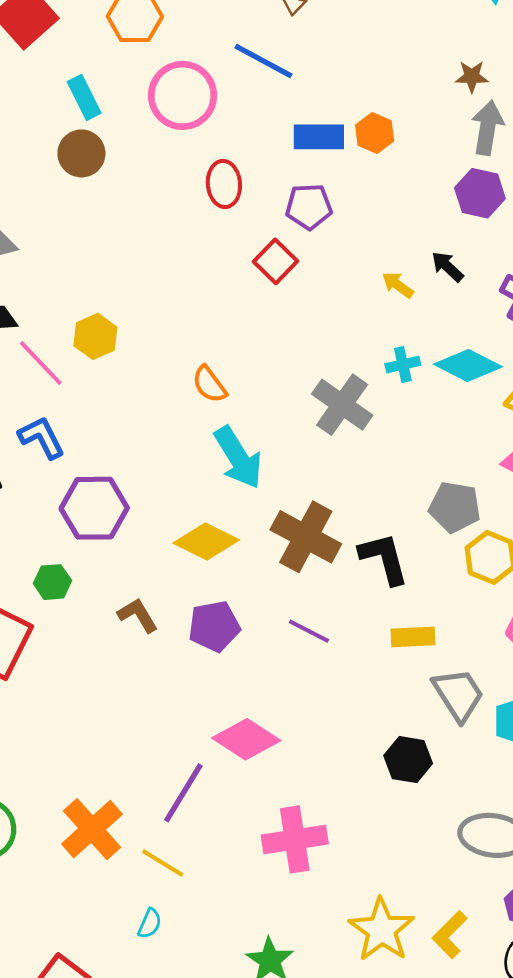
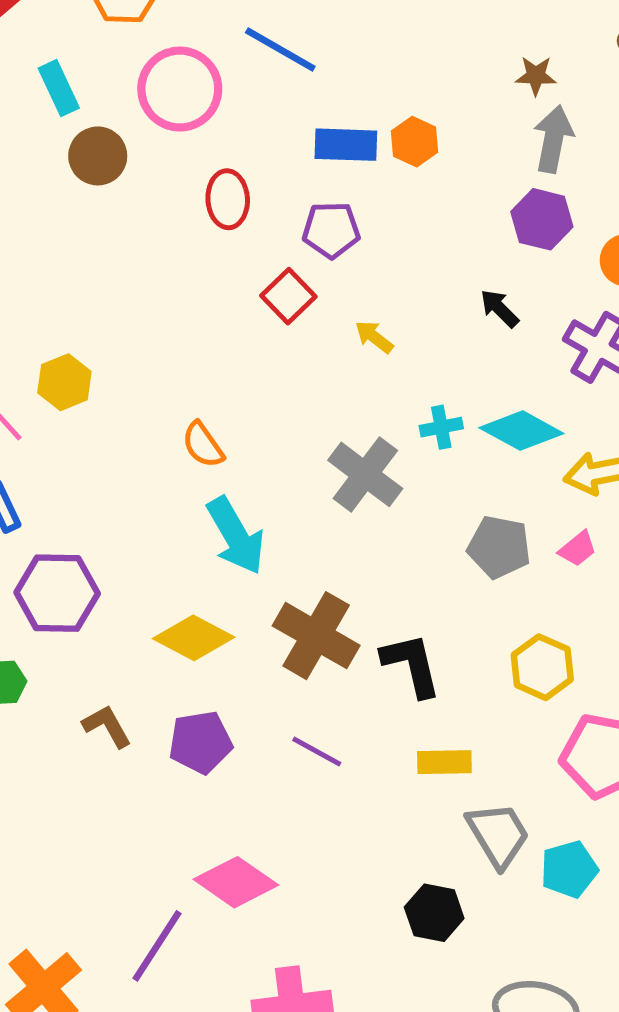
brown circle: (81, 153) -> (98, 156), moved
yellow arrow: (398, 285) -> (374, 337), moved
gray pentagon: (455, 507) -> (499, 547), moved

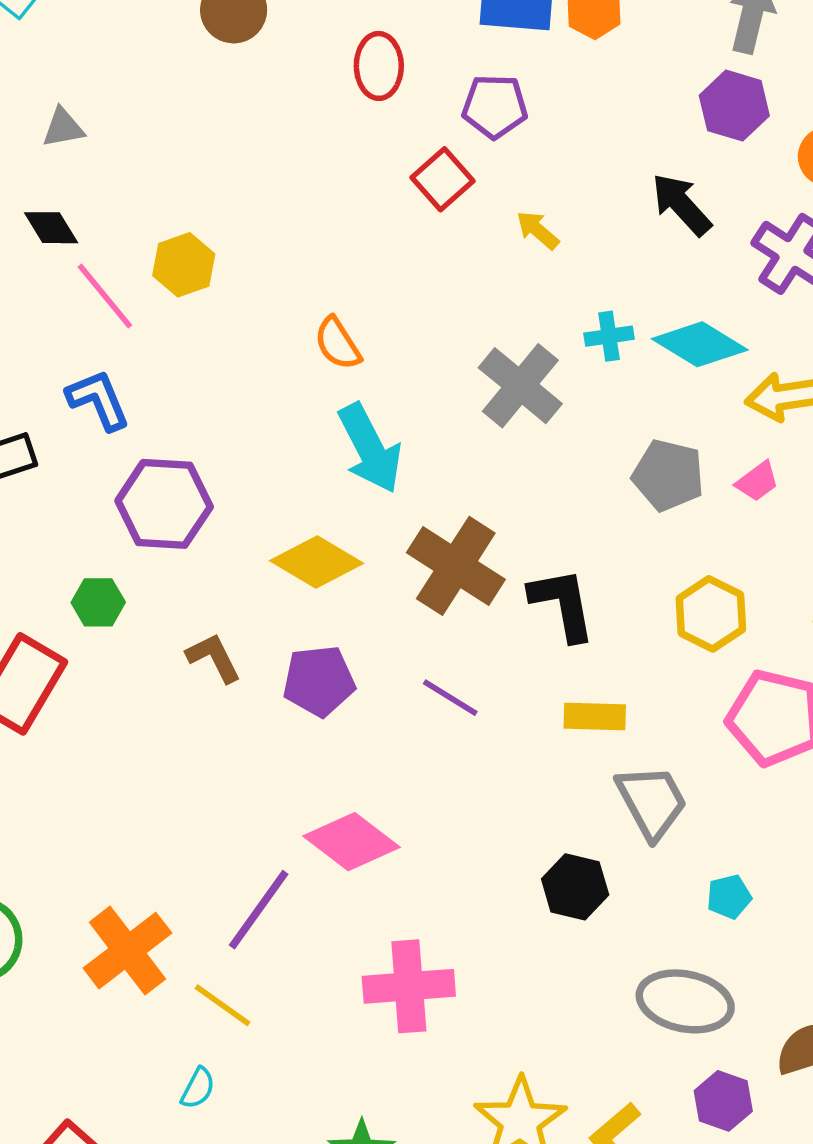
black arrow: (499, 308) -> (681, 204), size x1.4
cyan pentagon: (569, 869) -> (729, 897), moved, size x0.7

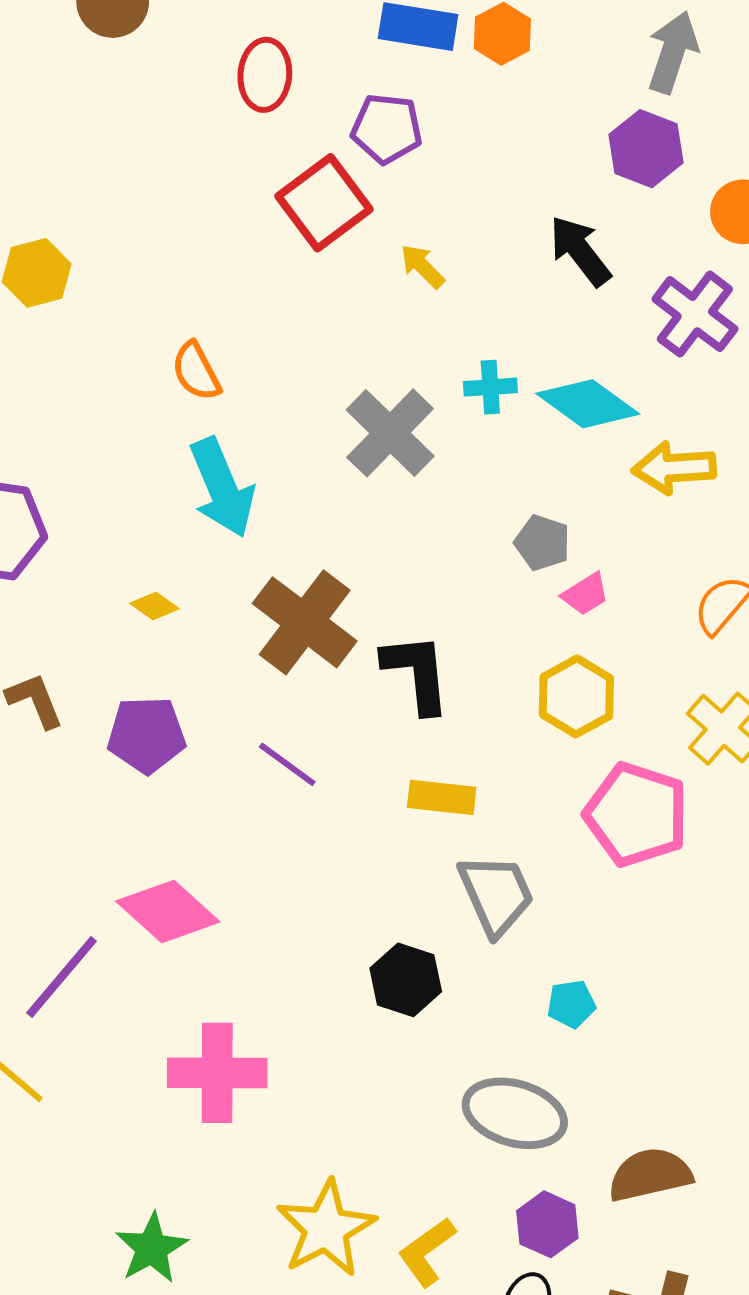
red square: (442, 179) -> (324, 203), size x1.4
gray pentagon: (668, 475) -> (542, 543), size x0.7
pink trapezoid: (757, 481) -> (585, 594), moved
yellow diamond: (317, 562) -> (154, 606), size x0.5

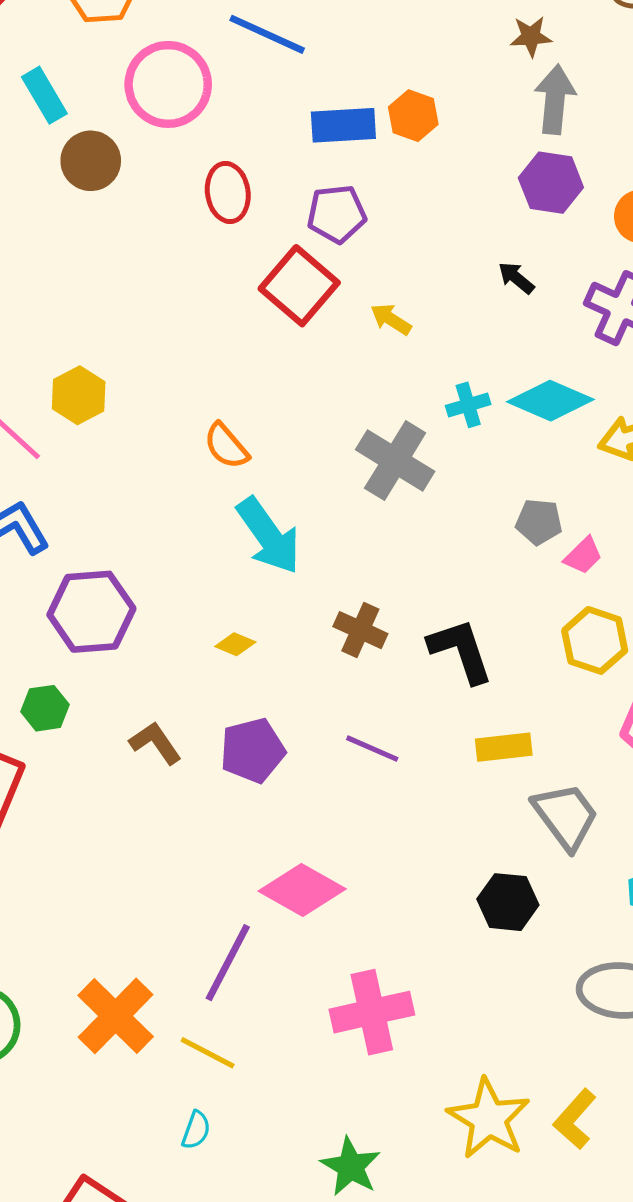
black arrow: (580, 251) -> (516, 278), size x0.6
brown cross: (305, 622) -> (360, 630), size x0.6

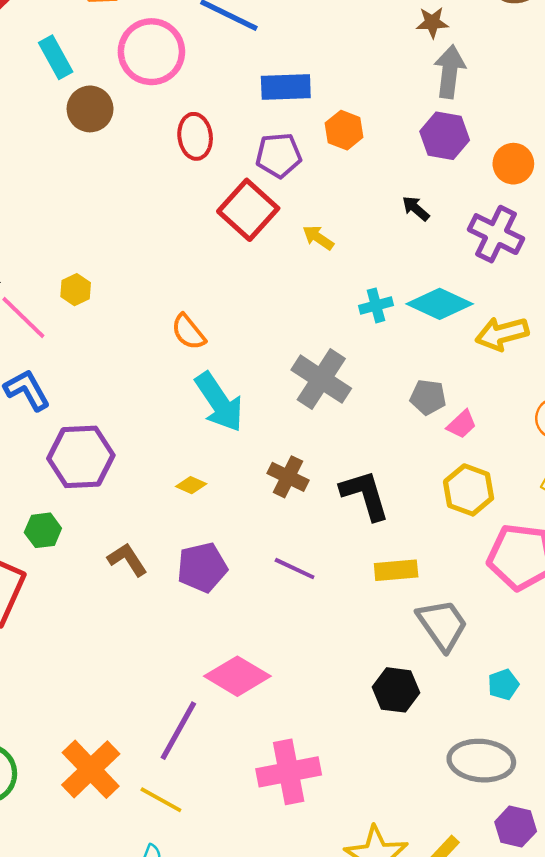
orange hexagon: (413, 116) -> (344, 130), moved
yellow hexagon: (79, 395) -> (76, 290), size x0.7
gray cross: (395, 461) -> (321, 379), moved

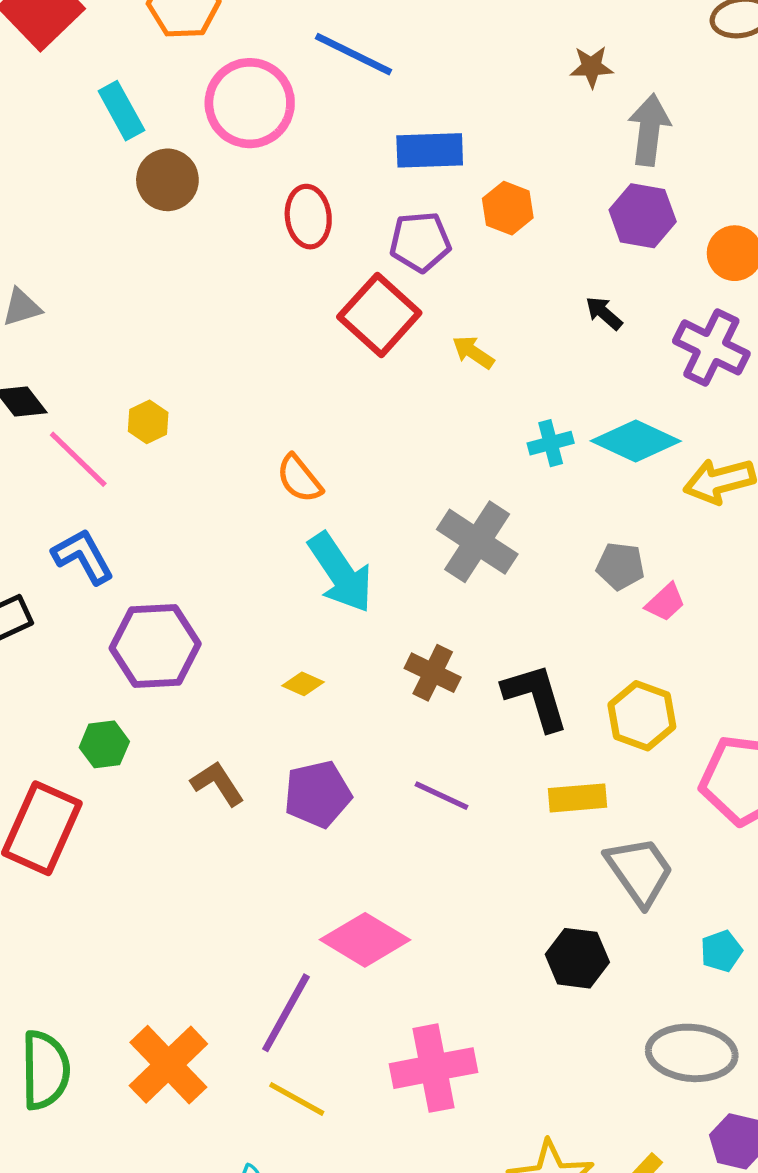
brown star: (432, 22) -> (592, 67), moved
yellow hexagon: (469, 490) -> (642, 716), moved
yellow line: (161, 800) -> (297, 1099), moved

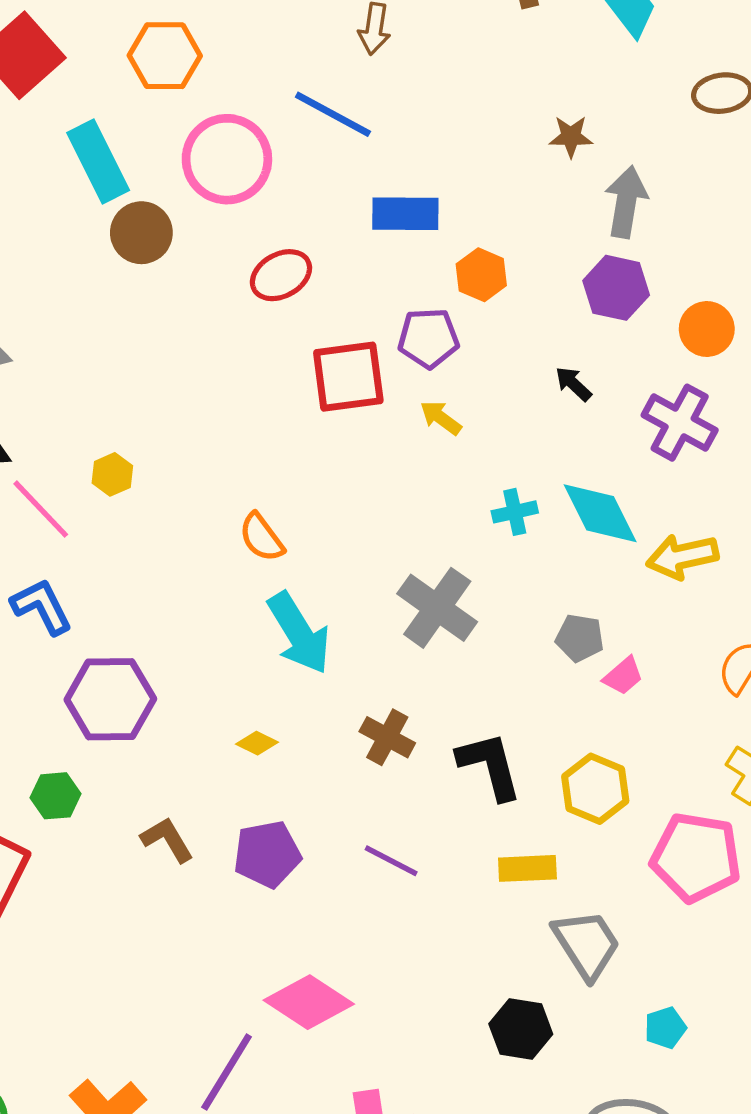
cyan rectangle: (121, 111) -> (98, 162), size x1.4
red ellipse: (308, 217) -> (281, 275), turned 66
purple pentagon: (420, 242) -> (428, 338), moved
red square: (379, 315) -> (348, 377), turned 38
cyan diamond: (636, 441) -> (600, 513), turned 36

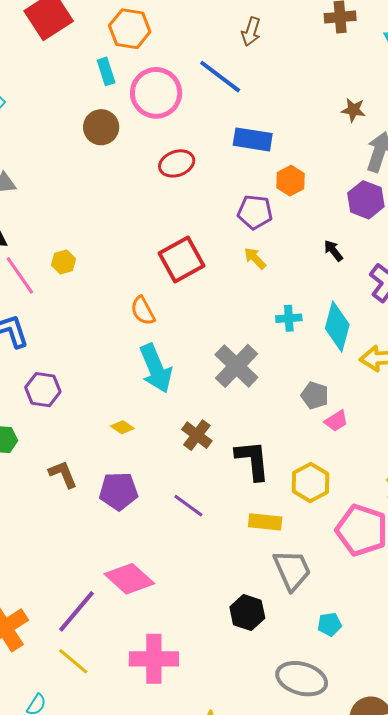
cyan rectangle: (98, 162) -> (106, 71), moved, size x0.6
red square: (348, 377) -> (181, 260), moved, turned -30
cyan diamond: (600, 513) -> (337, 326), turned 33
purple hexagon: (110, 699) -> (43, 390), size x0.7

